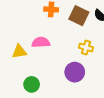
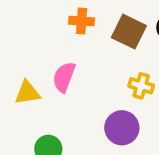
pink semicircle: (41, 42) -> (64, 77), turned -66

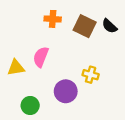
yellow cross: (141, 86) -> (91, 75), moved
purple circle: (122, 128) -> (66, 91), moved

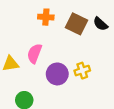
yellow cross: (91, 75) -> (82, 71), turned -35
purple circle: (66, 91) -> (57, 74), moved

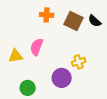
purple circle: (57, 74) -> (62, 78), moved

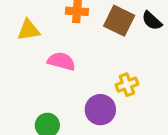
pink semicircle: (37, 47) -> (61, 61), turned 84
yellow triangle: (16, 56) -> (29, 30), moved

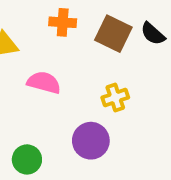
yellow cross: (127, 85) -> (115, 97), moved

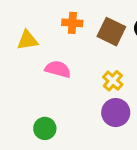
yellow cross: (115, 97) -> (113, 81), turned -30
purple circle: (91, 141) -> (116, 113), moved

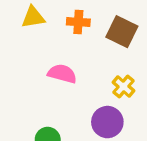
yellow triangle: (27, 40) -> (33, 17), moved
purple circle: (116, 113) -> (107, 122), moved

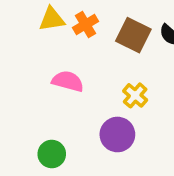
yellow triangle: (33, 17) -> (52, 19), moved
orange cross: (78, 22) -> (85, 24), turned -35

